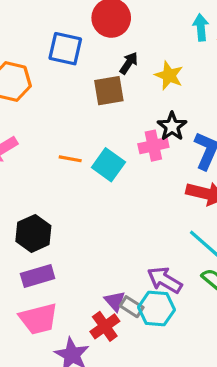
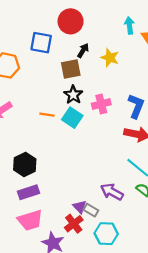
black star: (172, 126) -> (73, 95), moved
cyan hexagon: (156, 308) -> (106, 234), moved

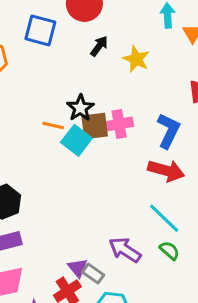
brown square: (71, 69) -> (95, 126), moved
orange line: (47, 115) -> (53, 125), moved

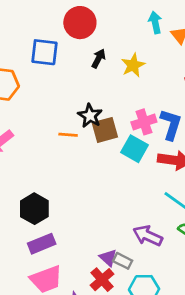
yellow star: (136, 59) -> (133, 65), turned 30
pink cross: (119, 124) -> (144, 122), moved
cyan square: (76, 140) -> (135, 149), moved

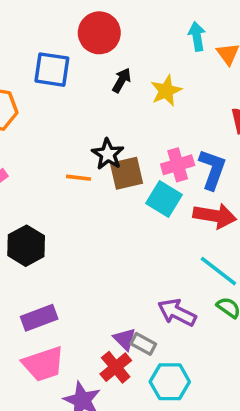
black hexagon: (34, 209) -> (26, 246), moved

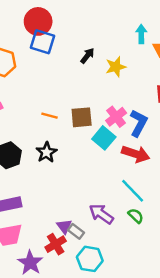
red circle: (99, 33) -> (38, 21), moved
black star: (108, 154) -> (46, 152), moved
pink cross: (178, 165) -> (116, 117), turned -30

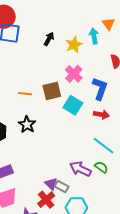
cyan arrow: (141, 34) -> (94, 36), moved
pink cross: (116, 117) -> (74, 74), moved
red arrow: (136, 154) -> (101, 115), size x0.7
green semicircle: (136, 216) -> (101, 167), moved

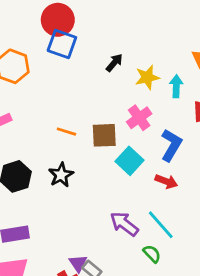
cyan arrow: (94, 36) -> (176, 86), moved
purple arrow: (80, 169) -> (124, 224), moved

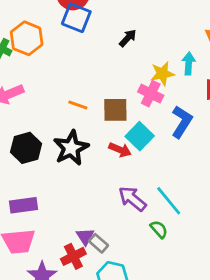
yellow star: (147, 77) -> (162, 74), moved
pink cross: (139, 118) -> (151, 94), turned -30
black star: (61, 175) -> (71, 148), size x1.4
red arrow: (166, 181) -> (120, 150), moved

